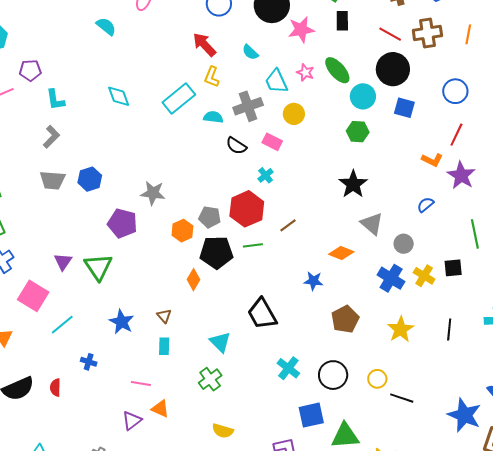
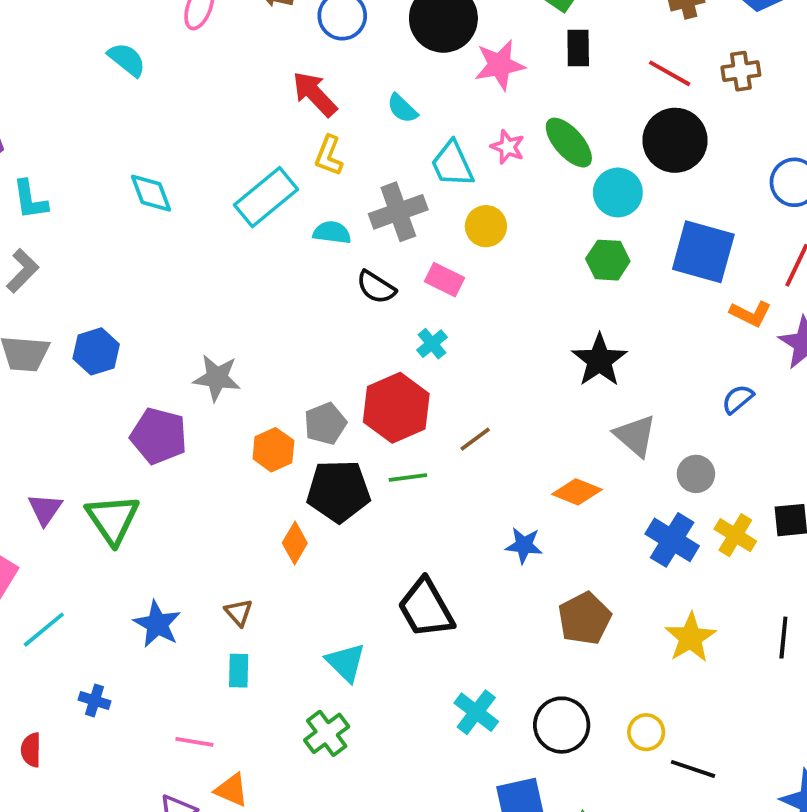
brown cross: (427, 33) -> (741, 71), size x0.7
blue square: (404, 108) -> (703, 252), moved, size x1.6
gray pentagon: (210, 217) -> (325, 424), turned -30

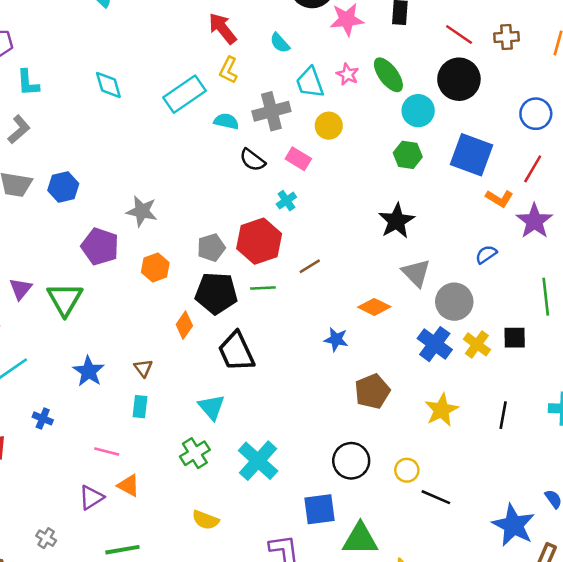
orange hexagon: (273, 450) -> (155, 268), moved
gray circle: (696, 474) -> (454, 302), size x1.5
black trapezoid: (426, 608) -> (236, 351), moved
cyan cross: (476, 712) -> (258, 461), moved, size x1.4

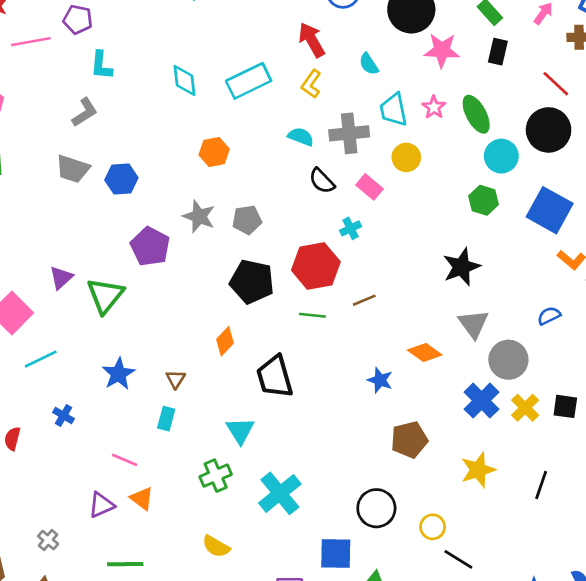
cyan rectangle: (184, 94) -> (249, 81), moved
gray pentagon: (211, 248) -> (247, 220), moved
orange hexagon: (155, 268) -> (214, 152), moved
black pentagon: (216, 293) -> (252, 282), moved

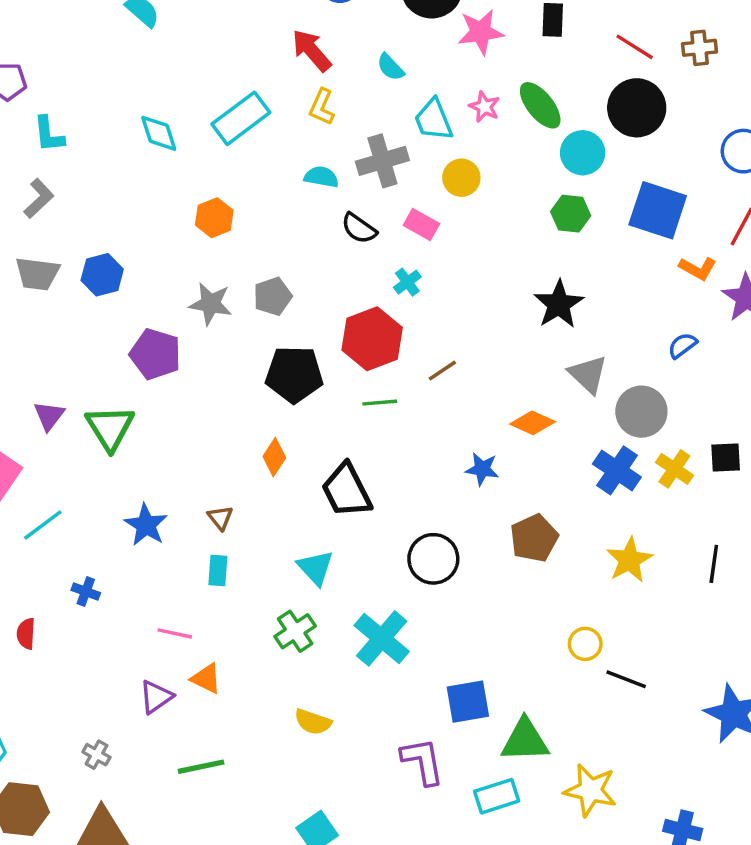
black circle: (376, 508) -> (433, 559), moved

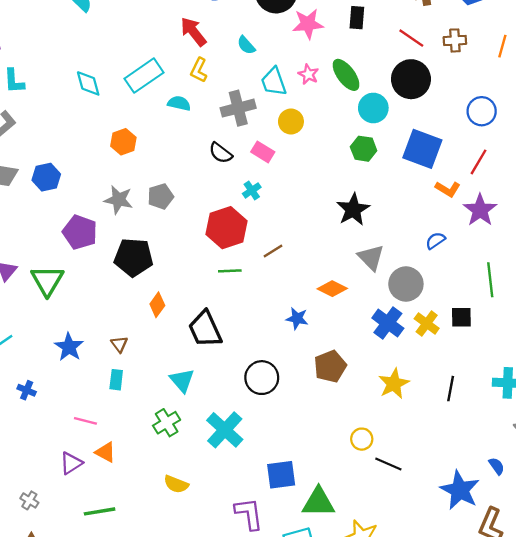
cyan semicircle: (321, 177) -> (179, 103), moved
black pentagon: (294, 374) -> (134, 257), moved

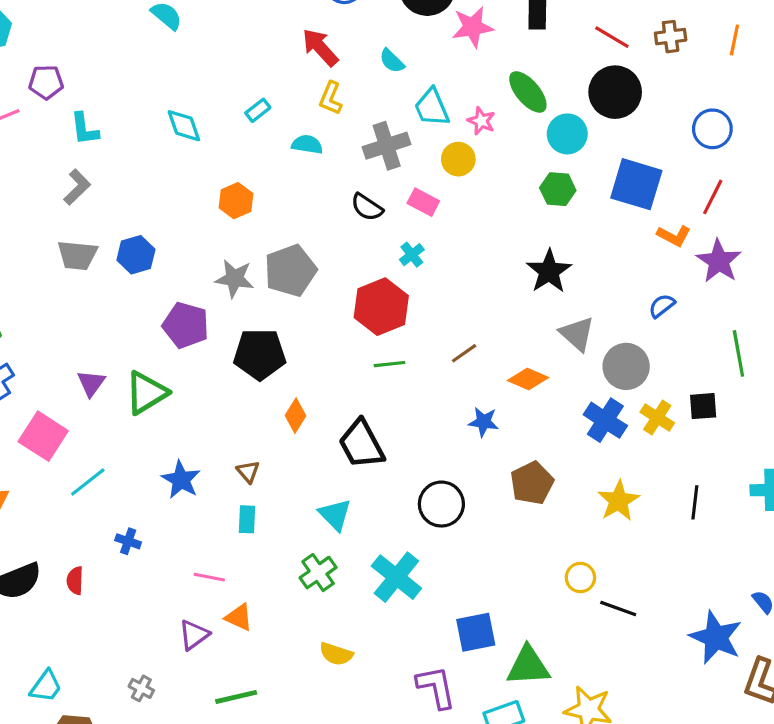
pink star: (308, 74) -> (481, 121), moved
cyan rectangle: (144, 76) -> (258, 110), size x0.5
gray pentagon: (161, 196) -> (290, 271), size x1.5
brown line: (273, 251) -> (464, 353), moved
green triangle: (47, 281) -> (146, 393), turned 32

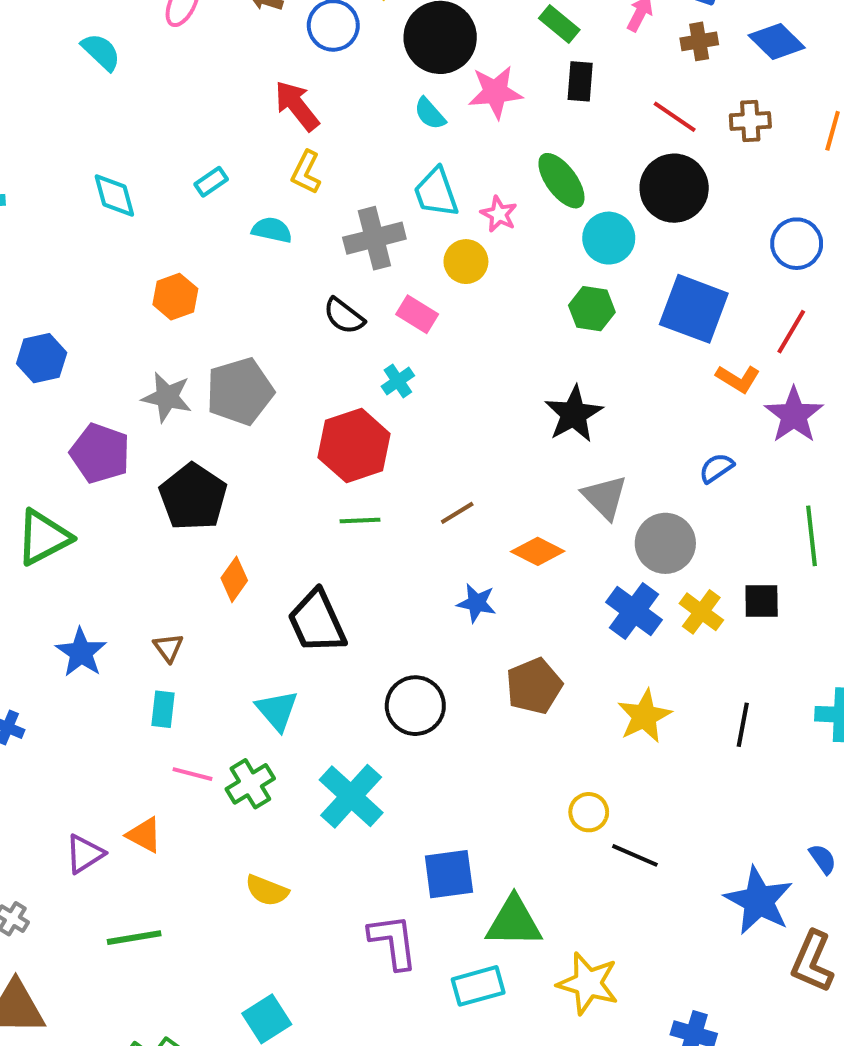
cyan semicircle: (392, 61) -> (430, 114), moved
black pentagon: (260, 354) -> (193, 497), turned 30
pink line: (209, 577) -> (192, 774), moved

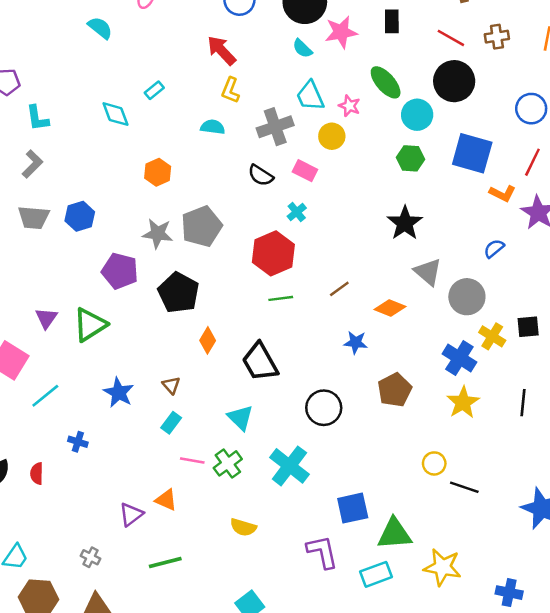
cyan rectangle: (211, 182) -> (154, 90), moved
blue cross: (634, 611) -> (459, 358), moved
cyan rectangle: (163, 709) -> (171, 423), turned 35

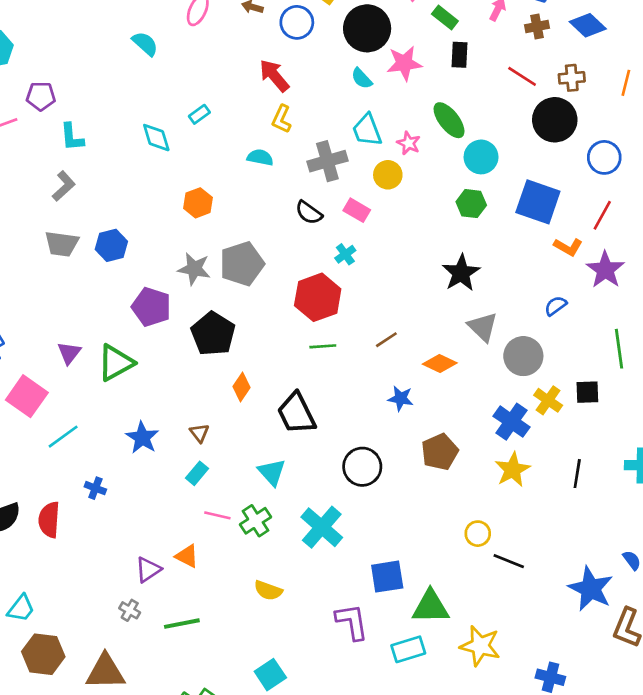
black circle: (454, 81) -> (555, 120), moved
red semicircle: (37, 473) -> (49, 520), size x1.5
gray cross: (91, 557) -> (130, 610), moved

